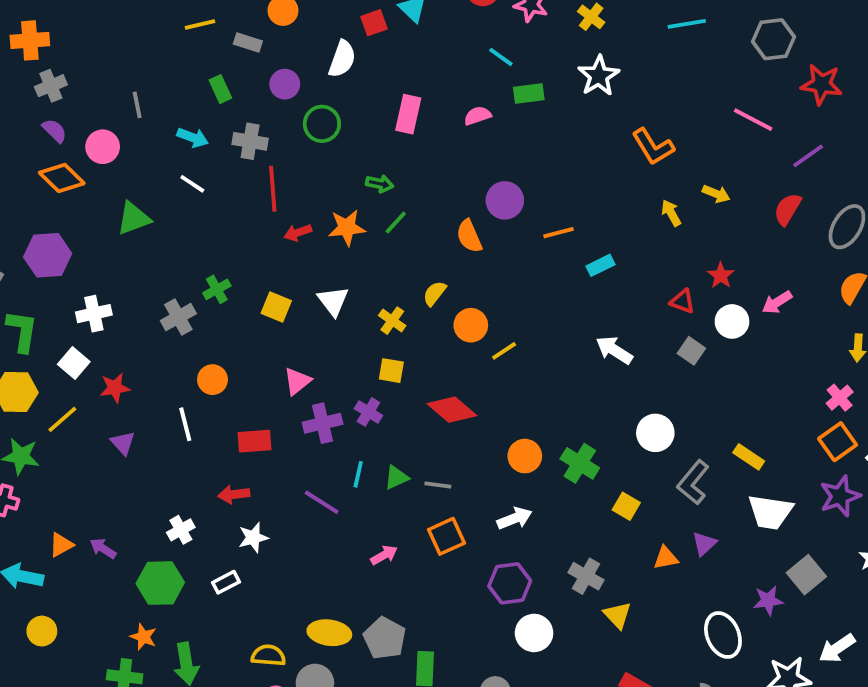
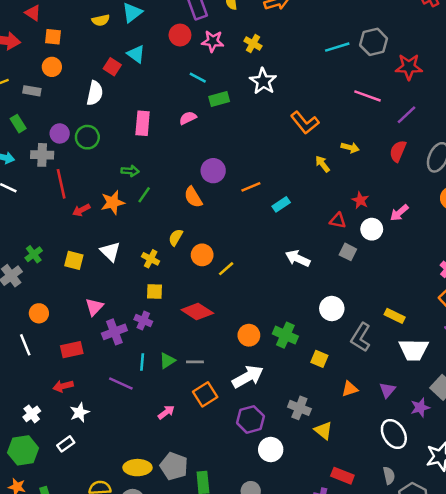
red square: (374, 23) -> (112, 67), turned -30
cyan line: (687, 24) -> (337, 47), moved
purple circle: (285, 84) -> (60, 133), moved
white arrow: (515, 518) -> (248, 377), size x1.4
purple triangle: (704, 544) -> (387, 390), moved

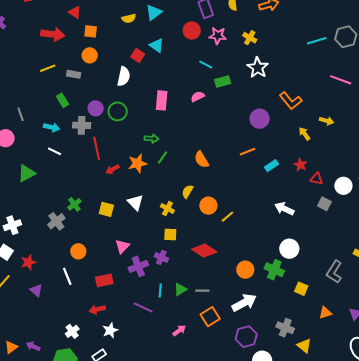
purple circle: (213, 171) -> (260, 119), moved
red star: (360, 200) -> (300, 165), moved
white circle: (332, 309) -> (289, 249), moved

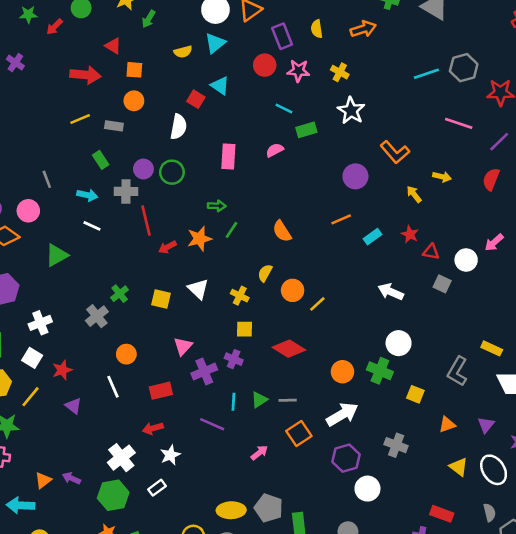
white cross: (72, 331) -> (121, 458), size x1.5
yellow triangle: (304, 346) -> (459, 467), moved

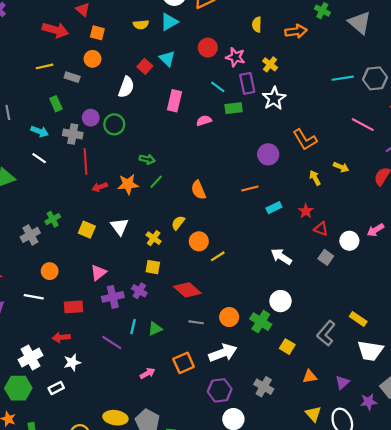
purple rectangle: (282, 36) -> (247, 83), moved
pink rectangle: (228, 156) -> (174, 101), moved
white line: (113, 387) -> (34, 297), turned -66
gray line: (288, 400) -> (196, 322), moved

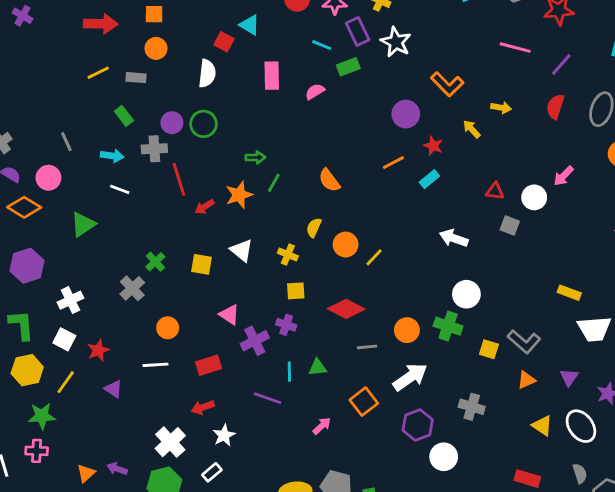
red star: (306, 211) -> (433, 146), moved
pink triangle: (98, 273) -> (229, 315), turned -35
green triangle: (155, 329) -> (318, 368), turned 32
gray L-shape: (326, 333) -> (524, 342), moved, turned -75

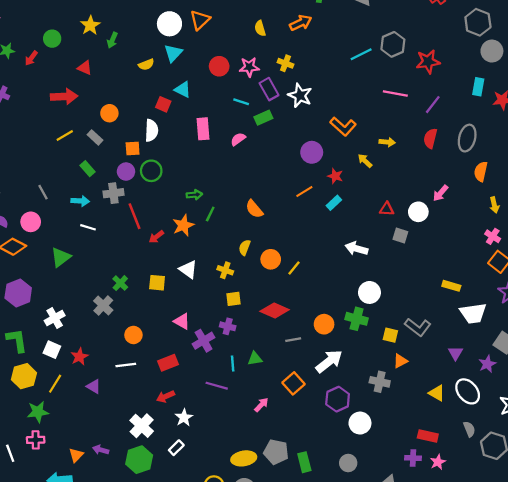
orange square: (154, 14) -> (133, 149), moved
gray rectangle: (136, 78) -> (95, 137), turned 42
orange triangle: (526, 380) -> (400, 361), moved

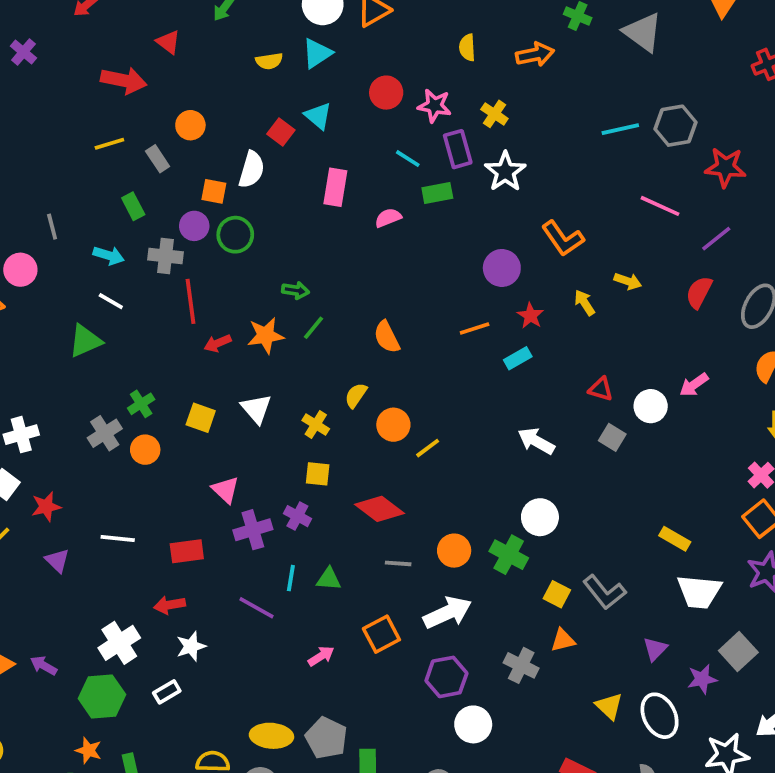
green triangle: (61, 257) -> (85, 341), moved
orange circle: (133, 335) -> (145, 450), moved

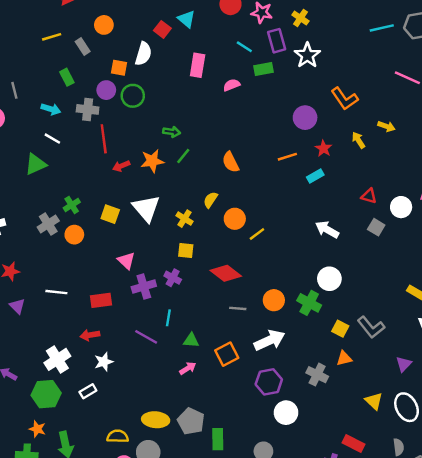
white triangle: (256, 409) -> (146, 208), size x1.4
green triangle: (329, 579) -> (191, 340), moved

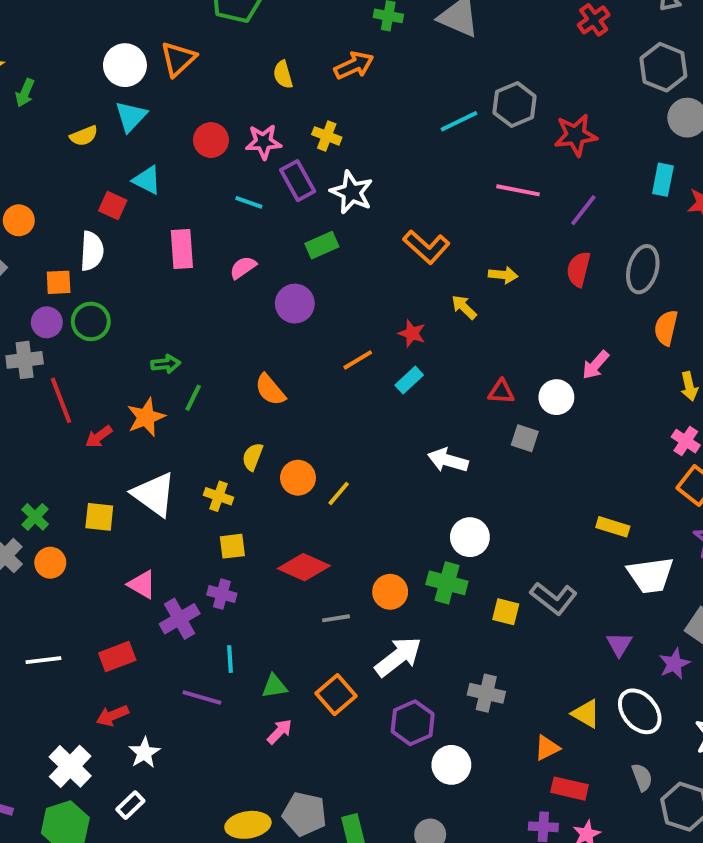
green rectangle: (263, 69) -> (322, 245), moved
purple circle: (305, 118) -> (295, 304), moved
orange triangle: (344, 358) -> (547, 748), moved

